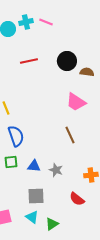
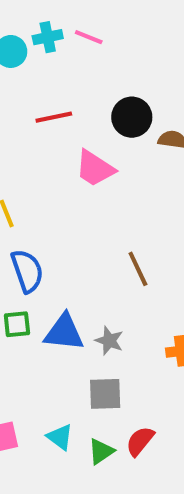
pink trapezoid: (76, 102) -> (95, 168), moved
blue triangle: (34, 166) -> (64, 332), size x1.5
gray square: (36, 196) -> (105, 394), moved
red semicircle: (77, 199) -> (140, 441), moved, turned 91

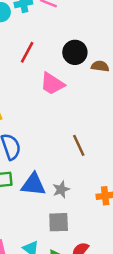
red line: (54, 117) -> (27, 52), turned -50
gray star: (109, 341) -> (61, 189), turned 30

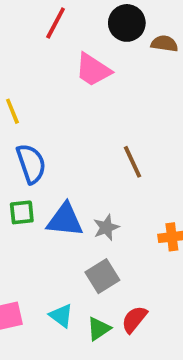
gray square: (59, 222) -> (102, 276), turned -30

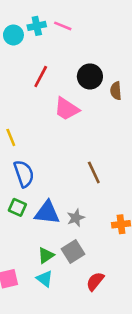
brown semicircle: (164, 44) -> (116, 91), turned -102
green square: (22, 212) -> (17, 207), turned 30
green triangle: (99, 329) -> (46, 255), moved

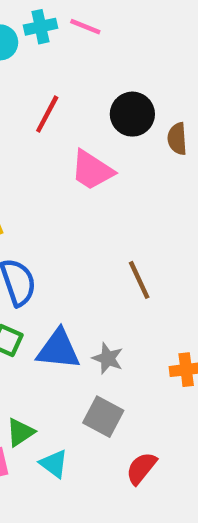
gray star: (76, 218) -> (108, 358), turned -30
gray square: (73, 252) -> (103, 417), turned -30
green triangle: (46, 255) -> (20, 432), moved

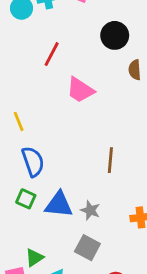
black circle: (132, 114) -> (115, 35), moved
brown line: (139, 280) -> (110, 160), turned 30

